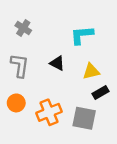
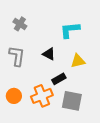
black rectangle: (101, 92) -> (59, 79), moved
orange circle: (16, 103) -> (14, 96), moved

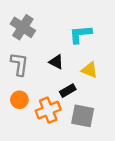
gray cross: (20, 24) -> (23, 27), size x1.5
yellow triangle: (78, 61) -> (90, 70), turned 35
orange circle: (14, 96) -> (19, 100), moved

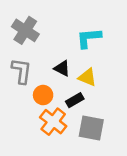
yellow triangle: (90, 70) -> (87, 77), moved
orange circle: (19, 100) -> (43, 95), moved
orange cross: (48, 110) -> (53, 122), turned -30

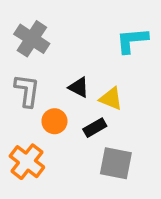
cyan L-shape: (89, 38) -> (132, 40), moved
orange cross: (53, 122) -> (27, 162), moved

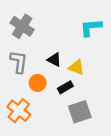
gray square: (116, 163) -> (80, 112), turned -30

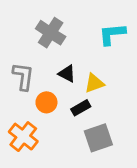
gray cross: (22, 26) -> (51, 33), moved
yellow triangle: (76, 67) -> (94, 83), turned -42

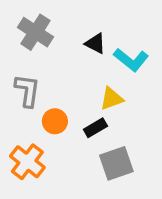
gray cross: (51, 33) -> (35, 32), moved
cyan L-shape: (112, 34) -> (131, 60), moved, turned -136
black triangle: (67, 74) -> (95, 44), moved

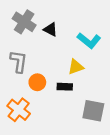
black triangle: (95, 44) -> (50, 30), moved
black rectangle: (95, 128) -> (65, 87), turned 32
gray square: (116, 163) -> (93, 111), moved, turned 30

